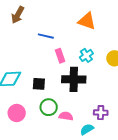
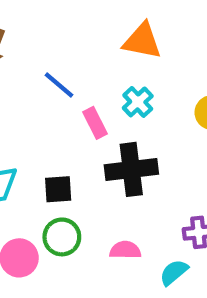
blue line: (46, 36) -> (59, 85), turned 35
cyan cross: (86, 55) -> (138, 102), moved
green circle: (49, 107) -> (62, 237), moved

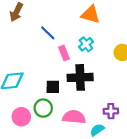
black square: (58, 189) -> (53, 87), moved
pink semicircle: (125, 250) -> (74, 117), size x1.5

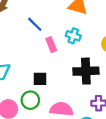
cyan cross: (86, 44) -> (73, 36), turned -32
black cross: (80, 77) -> (86, 71), moved

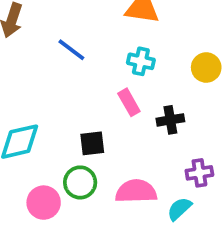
pink rectangle: (51, 45) -> (129, 102), moved
black cross: (86, 71) -> (170, 120), size x0.6

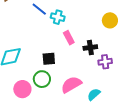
cyan cross: (141, 61) -> (58, 17), moved
purple cross: (199, 173) -> (105, 62), moved
pink semicircle: (136, 191) -> (71, 85), turned -30

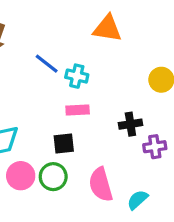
pink rectangle: (69, 38) -> (78, 110), moved, turned -64
pink semicircle: (71, 85) -> (101, 185), turned -75
pink circle: (22, 89) -> (21, 176), moved

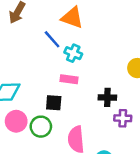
orange triangle: (107, 28) -> (72, 18), moved

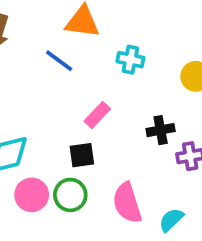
cyan cross: (73, 53) -> (130, 60), moved
pink rectangle: (69, 79) -> (97, 115), turned -42

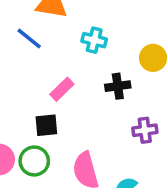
black cross: (161, 130) -> (118, 86), moved

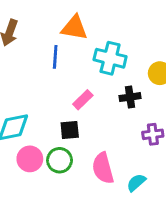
blue line: (29, 38) -> (55, 57), turned 55
cyan cross: (94, 40) -> (110, 58), size x1.5

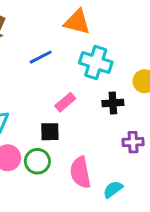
orange triangle: (74, 28) -> (77, 22), moved
blue line: (55, 57) -> (41, 57), turned 55

